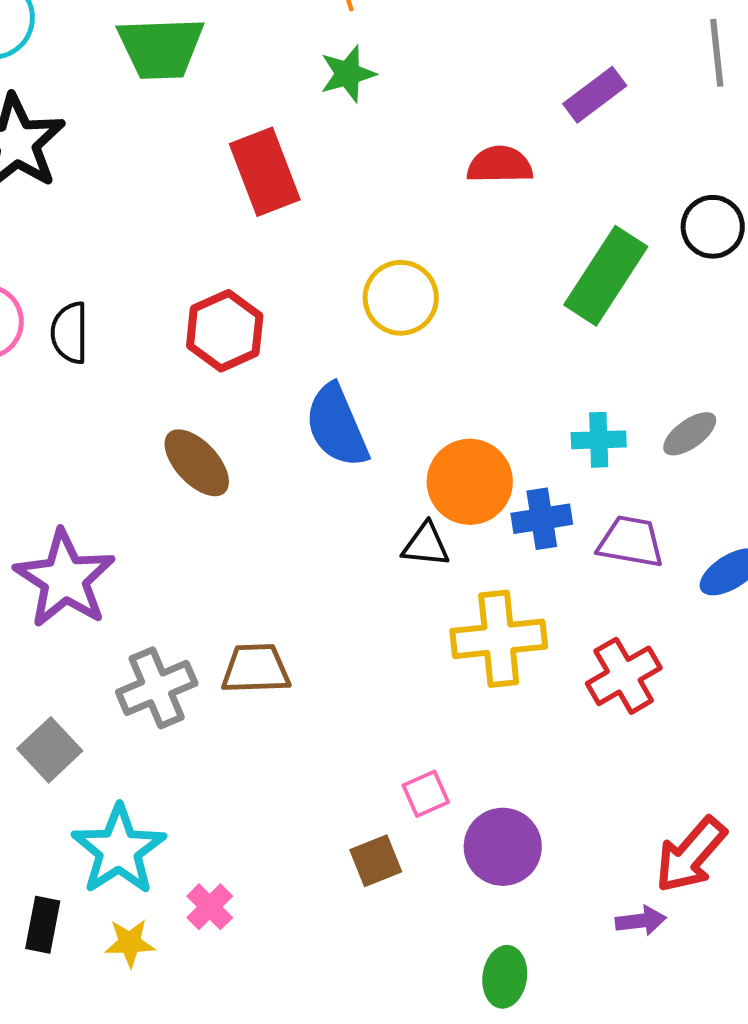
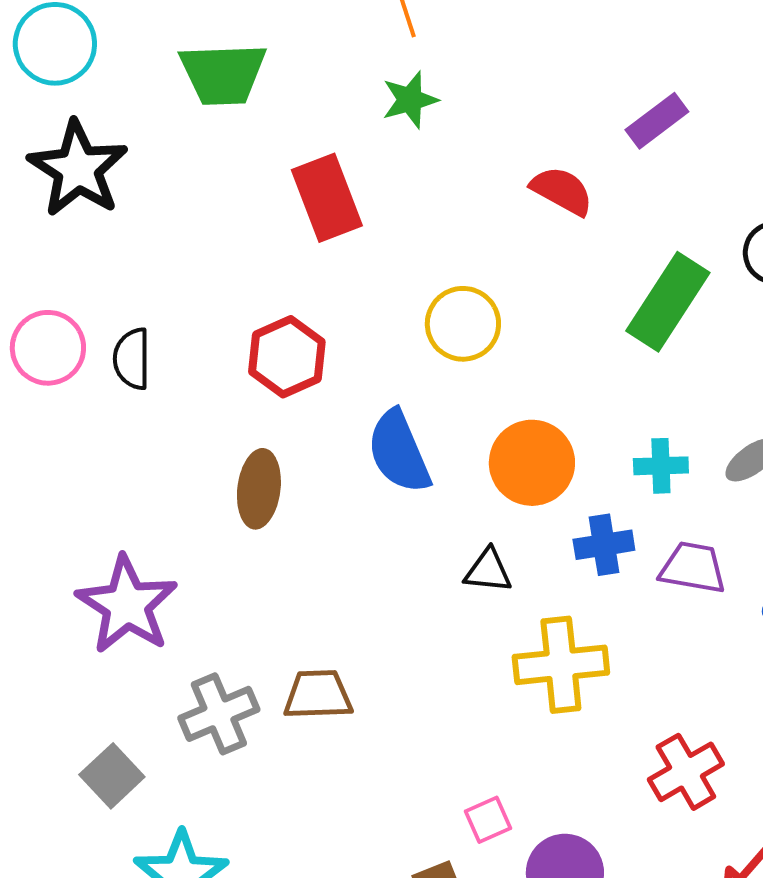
red semicircle: (500, 165) -> (562, 191), turned 30
brown ellipse: (197, 463) -> (259, 489), turned 50
orange circle: (470, 482) -> (532, 463), moved
red cross: (624, 676) -> (686, 772), moved

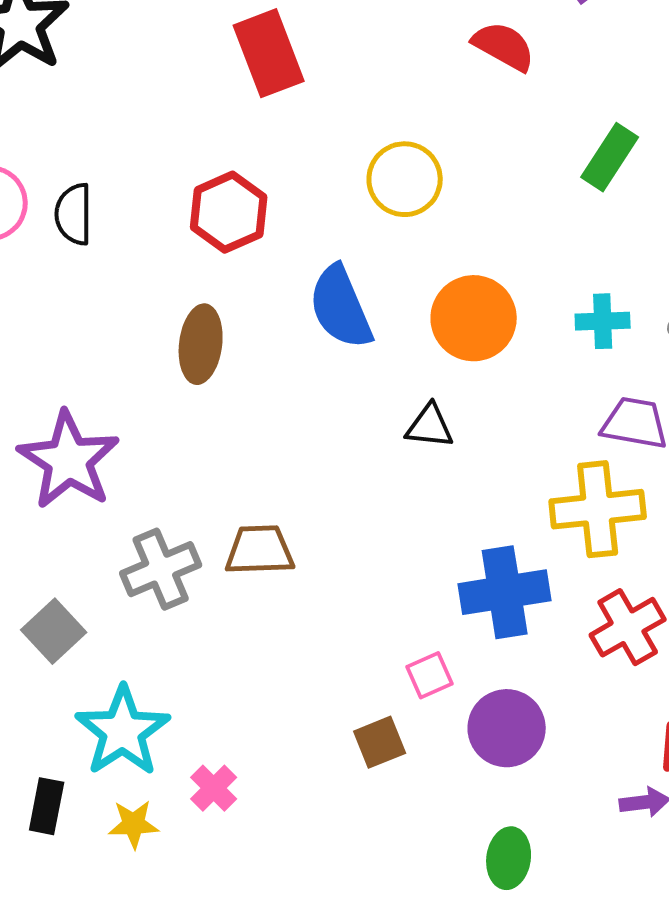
green rectangle: (668, 302) -> (610, 157), size x0.7
blue cross: (604, 545) -> (505, 592), moved, size x1.5
yellow cross: (561, 665) -> (598, 509), moved

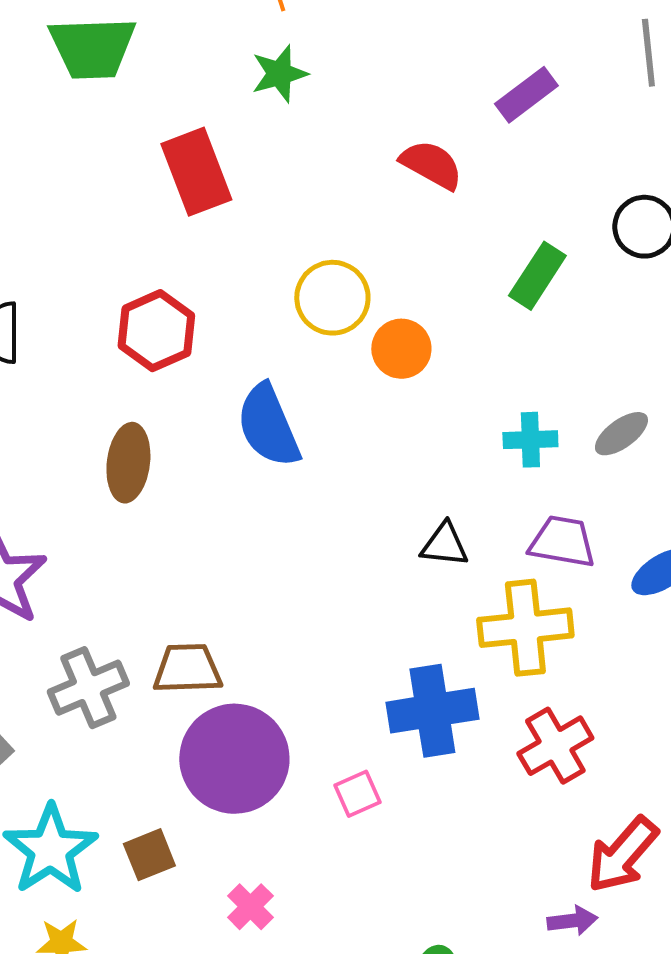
orange circle: (474, 318) -> (401, 349), moved, size x0.7
black triangle: (430, 426) -> (444, 545), moved
purple circle: (507, 728) -> (234, 759), moved, size x1.4
brown square: (380, 742) -> (149, 855), moved
pink cross: (214, 788) -> (250, 907), moved

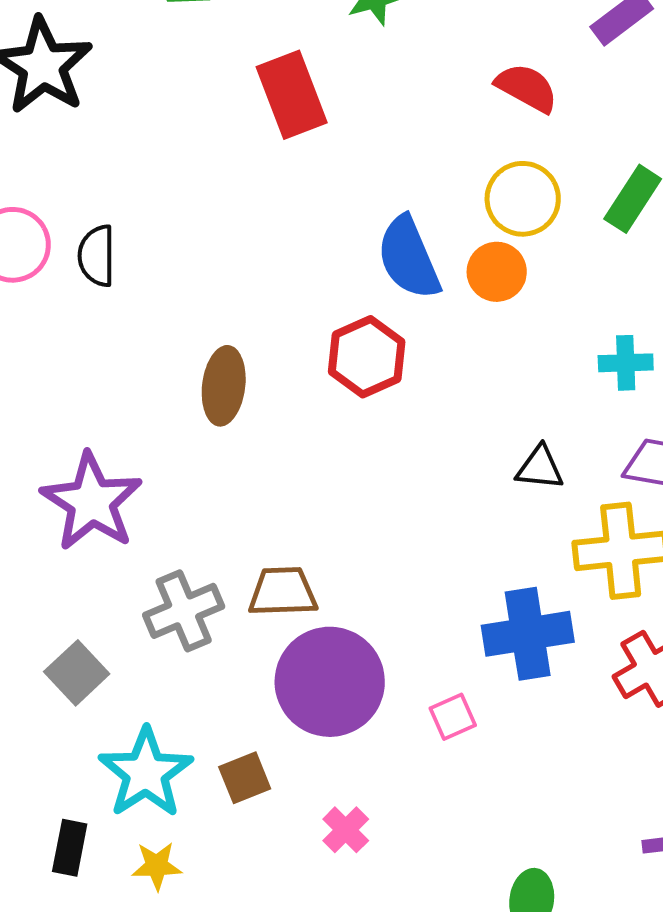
yellow circle: (332, 298) -> (523, 199), moved
red hexagon: (156, 331) -> (367, 357), moved
blue semicircle: (268, 426) -> (409, 258), moved

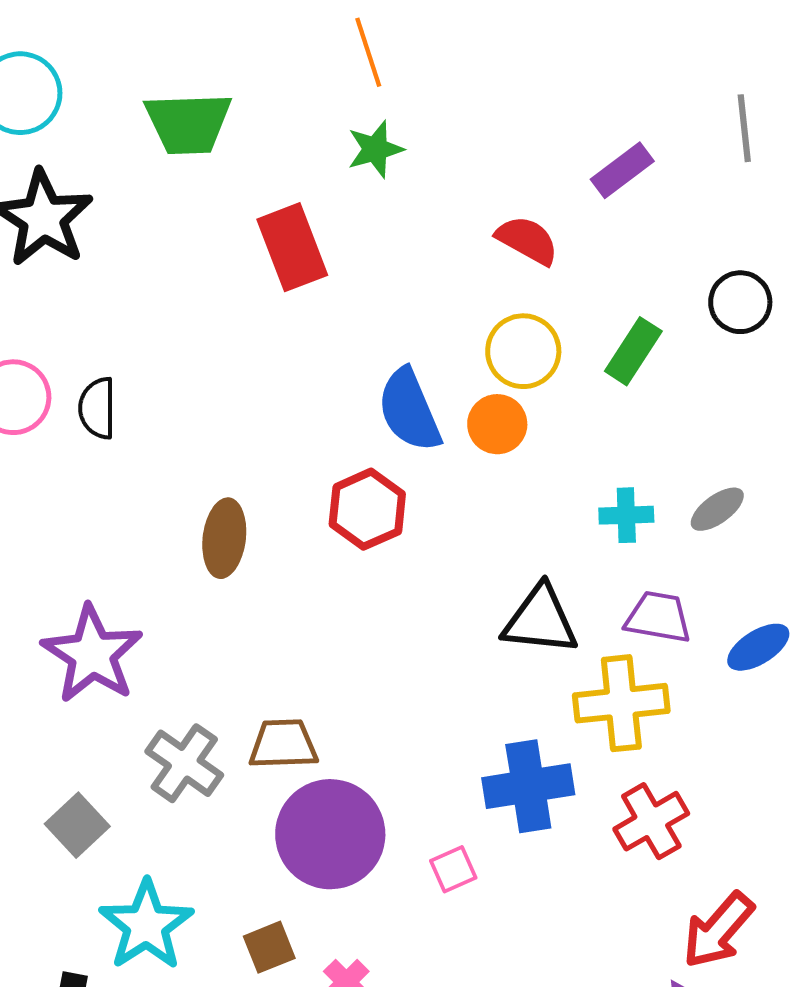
black triangle: (540, 468) -> (540, 620), size x1.6
gray cross: (184, 611) -> (184, 763), turned -32
brown square: (245, 778) -> (269, 947), moved

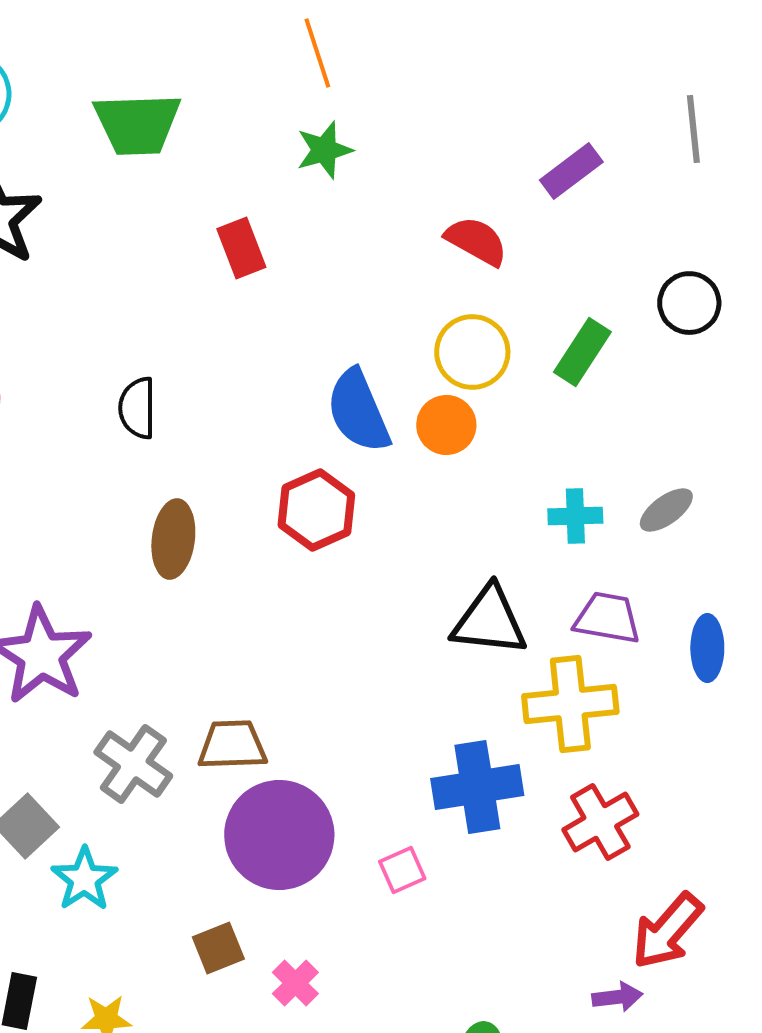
red rectangle: (292, 247) -> (241, 248), size x0.7
black semicircle: (97, 408) -> (137, 408), moved
blue ellipse: (758, 647) -> (707, 648), turned -58
cyan star: (146, 925) -> (84, 879), moved, size x0.7

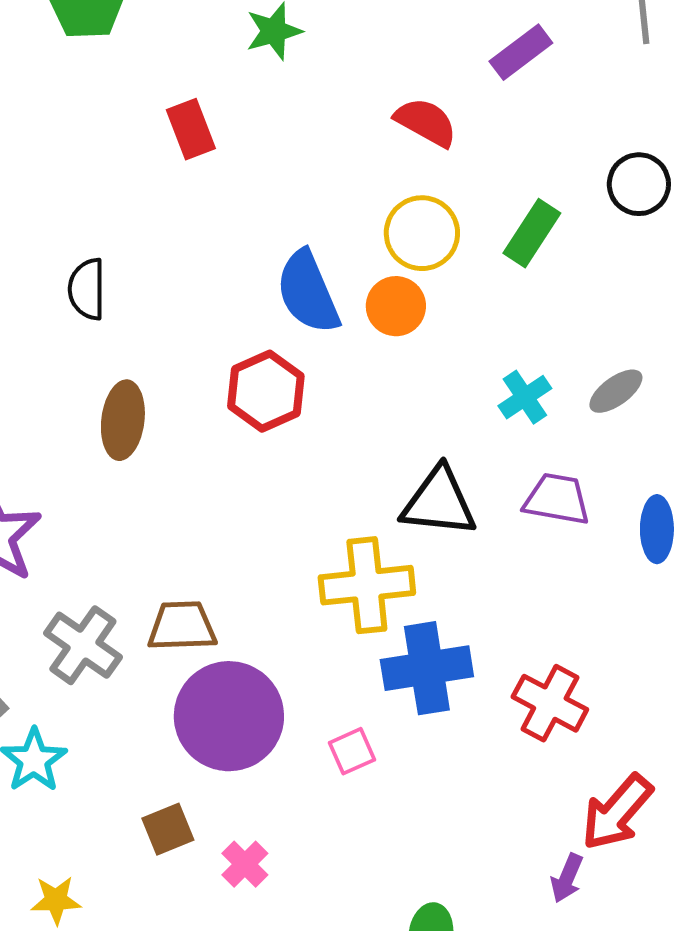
cyan cross: (575, 516) -> (525, 397), turned -32
yellow cross: (570, 704) -> (367, 585), moved
red cross: (600, 822) -> (550, 703), turned -32
purple arrow: (617, 997) -> (567, 878), turned 120

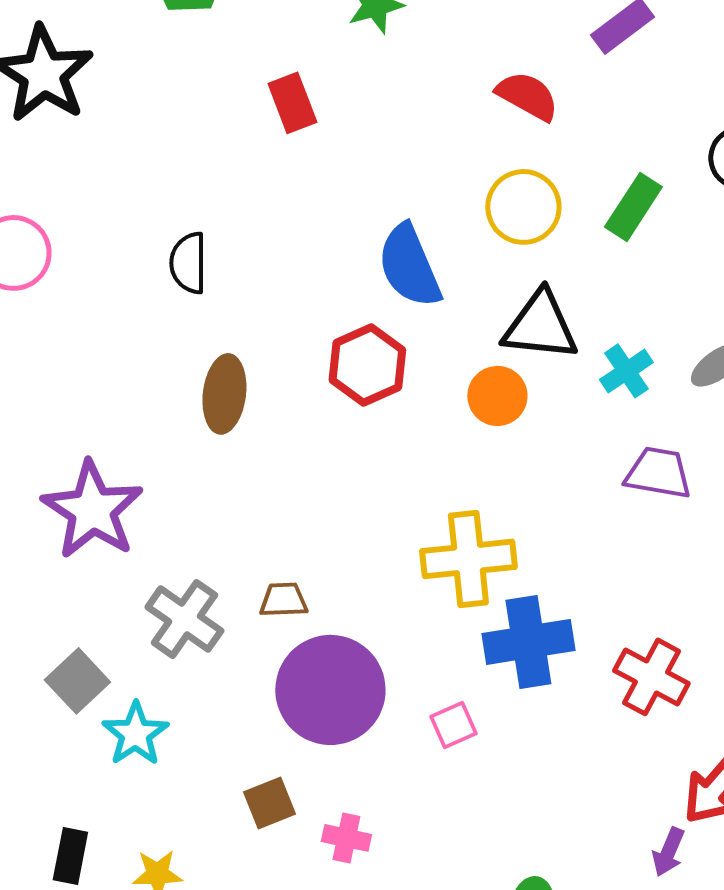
orange circle: (396, 306) -> (497, 396), moved
black triangle: (439, 502) -> (540, 326), moved
brown trapezoid: (182, 626) -> (283, 600), size x0.7
pink cross: (245, 864) -> (346, 838), turned -33

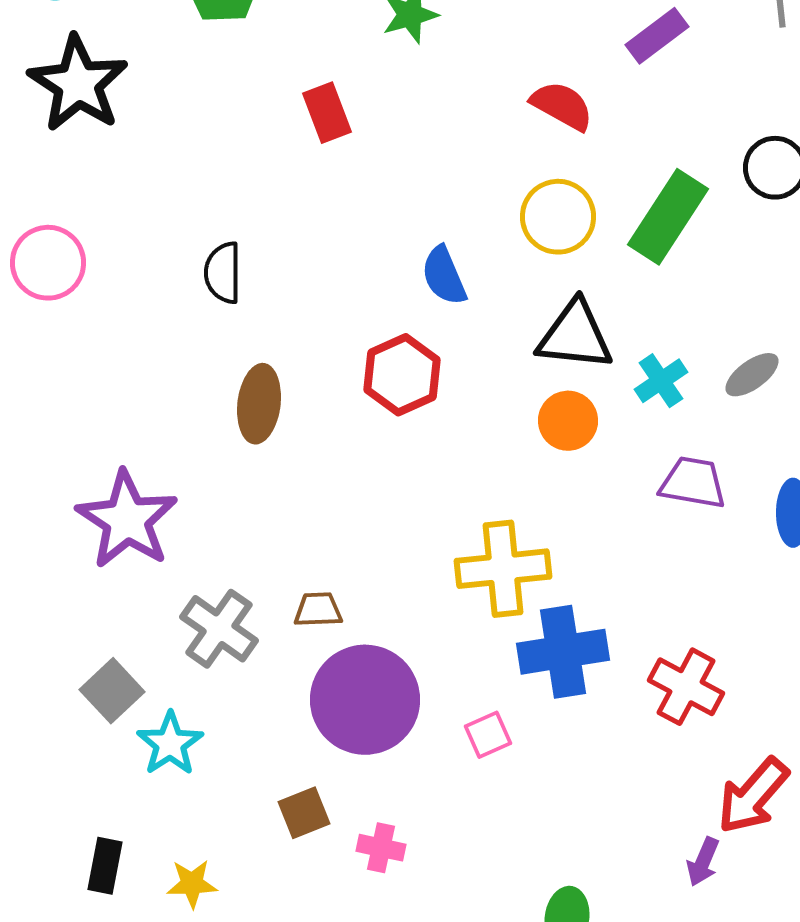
green rectangle: (633, 207) -> (668, 217), size x1.4
blue semicircle: (409, 266) -> (444, 276), size x0.7
orange circle: (497, 396) -> (568, 421), moved

